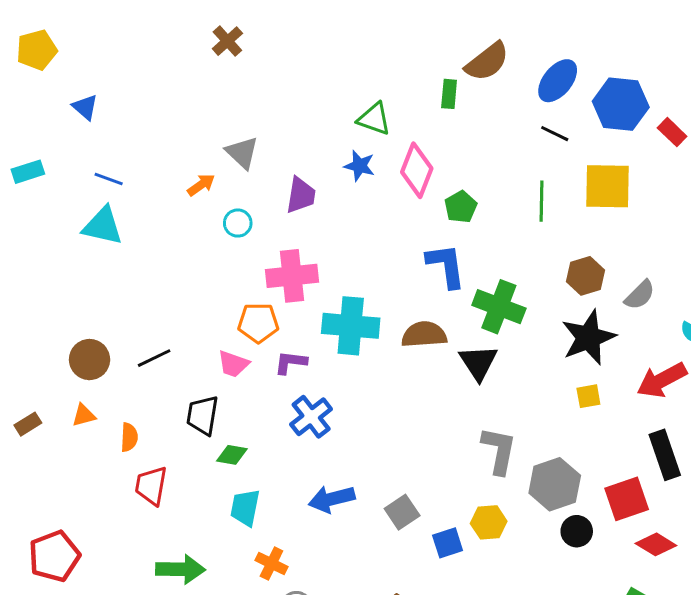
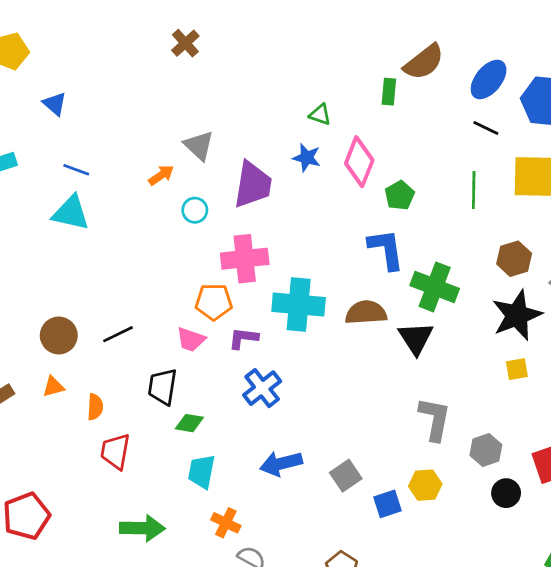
green triangle: (374, 119) -> (320, 115), size x0.7
purple trapezoid: (301, 195) -> (253, 185), size x1.4
gray hexagon: (555, 484) -> (486, 450), size x0.7

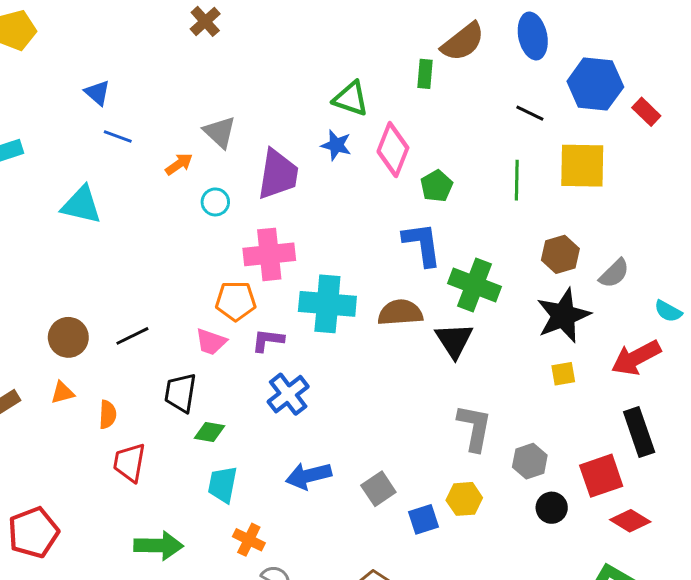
blue ellipse: (489, 79) -> (533, 36), moved, turned -51
blue triangle: (55, 104) -> (97, 93), moved
green triangle: (320, 115) -> (351, 99), size x1.5
blue line: (76, 170) -> (118, 136), moved

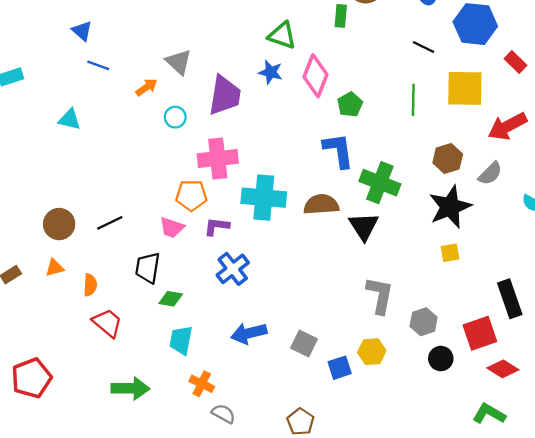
red rectangle: (646, 112) -> (516, 62), moved
cyan triangle: (81, 205) -> (69, 119), size x0.7
red arrow: (636, 358) -> (507, 126), moved
red trapezoid: (129, 463) -> (107, 323), turned 120
gray square: (378, 489) -> (304, 344), turned -30

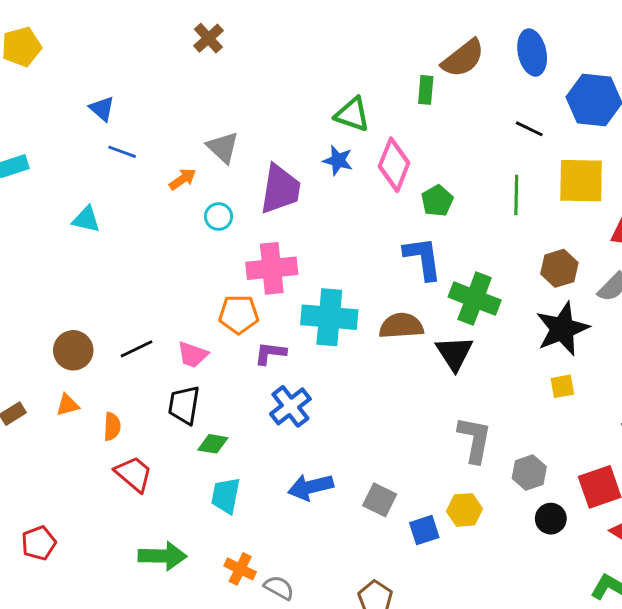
pink trapezoid: (172, 227) -> (193, 355), moved
red pentagon: (32, 378) -> (39, 543), size x0.7
orange cross: (202, 384) -> (240, 569), moved

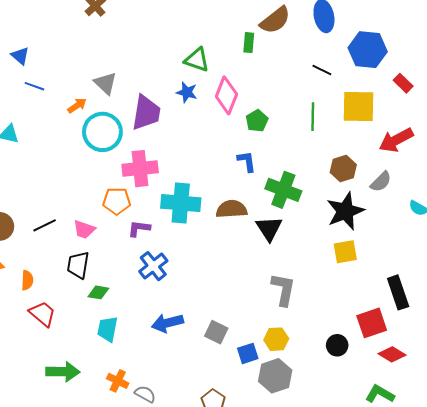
cyan circle: (219, 217) -> (102, 132), size x2.0
blue L-shape: (423, 258) -> (247, 161), size x0.7
yellow square: (562, 386) -> (345, 252), size x1.4
gray hexagon: (529, 473) -> (275, 376), moved, size x1.4

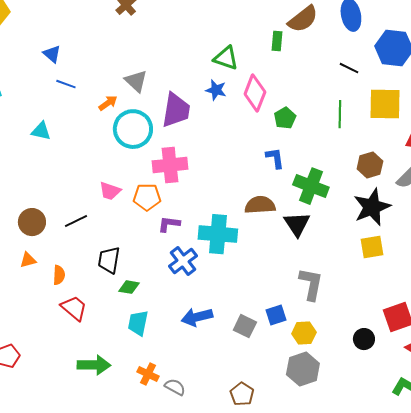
cyan cross: (181, 203) -> (218, 234), moved
pink trapezoid: (84, 229) -> (110, 191), moved
blue square: (248, 353) -> (276, 315), moved

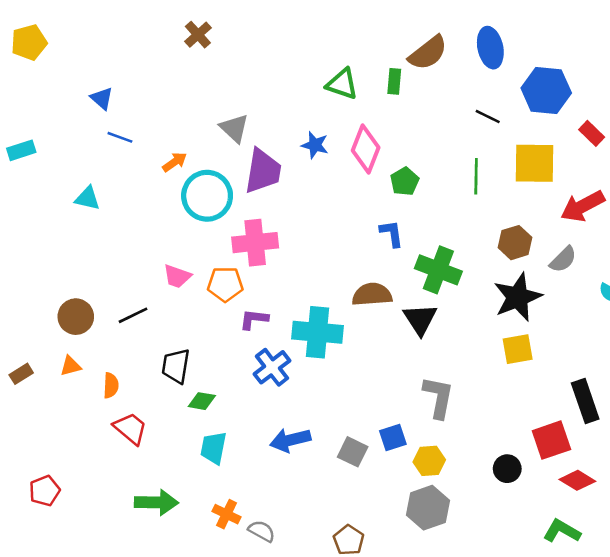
green triangle: (226, 58) -> (342, 84), moved
gray triangle: (136, 81) -> (234, 128), moved

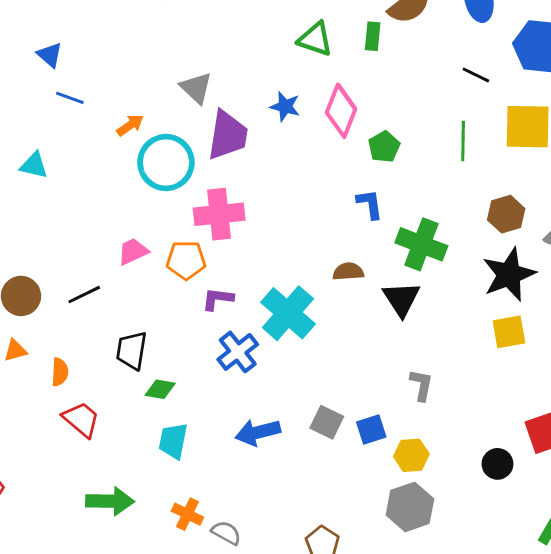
pink trapezoid: (177, 276) -> (133, 251), turned 136
brown semicircle: (372, 295) -> (348, 272), size x0.7
cyan cross: (318, 332) -> (288, 313), turned 36
gray L-shape: (438, 397) -> (421, 385), size x0.7
gray square: (353, 452) -> (327, 422), moved

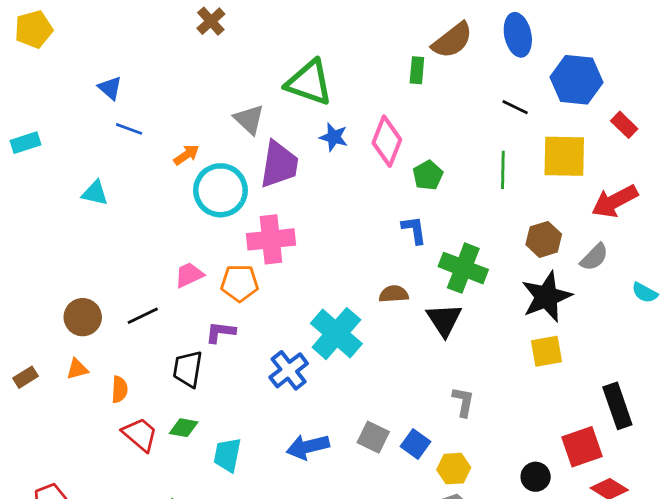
green triangle: (315, 39) -> (309, 83), moved, size x1.4
purple L-shape: (218, 299) -> (220, 332), moved
green diamond: (160, 389) -> (184, 428), moved
blue square: (371, 429) -> (416, 444), turned -36

